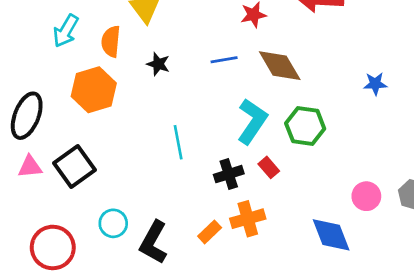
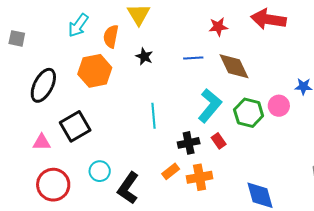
pink triangle: (30, 167) -> (42, 142), moved
pink circle: (366, 196) -> (279, 106), moved
orange rectangle: (210, 232) -> (171, 171), moved

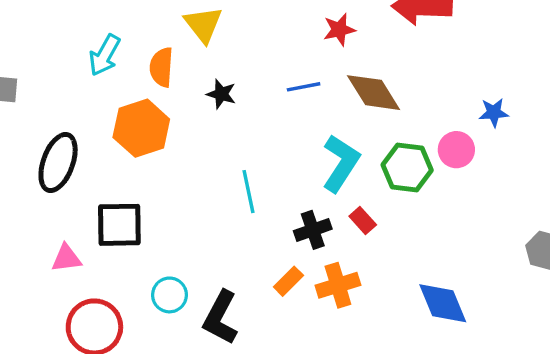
black square: (75, 126) -> (119, 225), turned 36

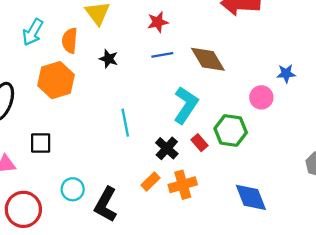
red star: (339, 30) -> (158, 22), moved
green hexagon: (407, 168) -> (231, 130), moved
black square: (119, 225) -> (41, 143), size x0.7
black cross: (313, 230) -> (167, 148), turned -30

